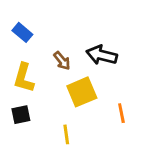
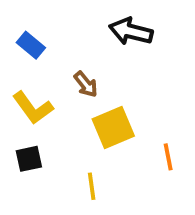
black arrow: (102, 55) -> (131, 31), moved
yellow L-shape: (24, 78) -> (33, 108), turned -52

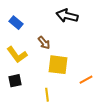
yellow square: (113, 127) -> (58, 65), turned 30
orange line: (168, 157) -> (86, 80), turned 72

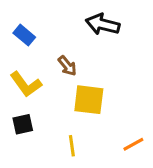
orange line: (86, 80) -> (133, 144), moved

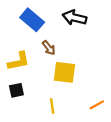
blue rectangle: (24, 35) -> (32, 20), moved, size x1.5
yellow L-shape: (26, 84) -> (19, 61), turned -65

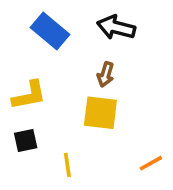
brown arrow: (49, 48) -> (106, 74), moved, turned 56
yellow line: (52, 106) -> (67, 165), moved

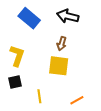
yellow L-shape: (29, 95) -> (17, 56), turned -60
orange line: (151, 163) -> (77, 100), moved

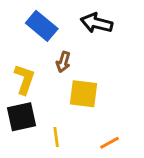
brown arrow: (62, 44) -> (63, 62), moved
black square: (15, 82) -> (22, 117), size x1.5

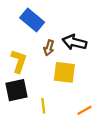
black arrow: (97, 23) -> (74, 42), moved

